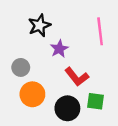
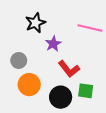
pink line: (100, 31) -> (90, 28), turned -70

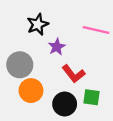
gray circle: (19, 60) -> (20, 65), size x1.5

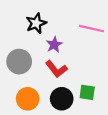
red L-shape: (74, 74) -> (56, 69), moved
orange circle: (31, 91) -> (28, 99), moved

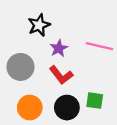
pink line: (91, 29) -> (99, 46), moved

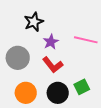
green square: (95, 101) -> (82, 87), turned -35

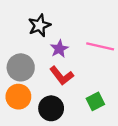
orange circle: (26, 93) -> (18, 97), moved
black circle: (58, 93) -> (51, 108), moved

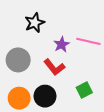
purple star: (59, 49) -> (62, 44), moved
orange circle: (18, 97) -> (19, 98), moved

